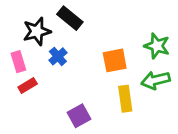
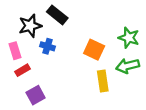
blue cross: (58, 56) -> (47, 46), turned -32
orange square: (115, 60) -> (94, 50), turned 36
purple square: (79, 116) -> (36, 95), moved

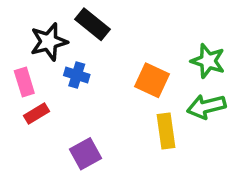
purple square: (36, 95) -> (86, 154), moved

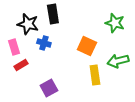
black rectangle: (93, 24) -> (53, 14), turned 42
black star: (49, 42) -> (28, 24), turned 30
green star: (208, 61) -> (115, 23), moved

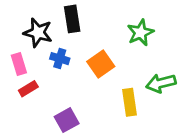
green star: (115, 23) -> (140, 33), moved, turned 30
orange square: (87, 46) -> (101, 64), moved, turned 30

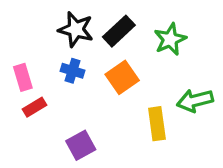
black rectangle: (72, 19) -> (119, 31), moved, turned 56
black star: (38, 33) -> (76, 29), moved

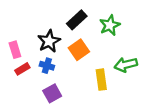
black star: (76, 29) -> (49, 41), moved, turned 30
blue cross: (73, 71) -> (47, 66), moved

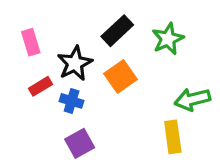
pink rectangle: (15, 50) -> (31, 42), moved
red rectangle: (22, 69) -> (40, 86), moved
yellow rectangle: (101, 80) -> (173, 137), moved

